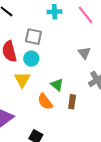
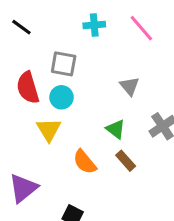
gray triangle: (84, 53) -> (129, 86), moved
green triangle: (57, 85) -> (116, 129), moved
brown rectangle: (72, 102) -> (126, 161), turned -48

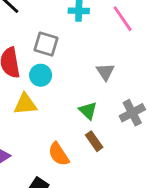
yellow triangle: (49, 130) -> (25, 104), turned 50
orange semicircle: (85, 162) -> (59, 154), moved

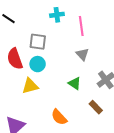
pink line: (123, 19) -> (81, 26), moved, turned 36
brown rectangle: (94, 141) -> (96, 107), moved

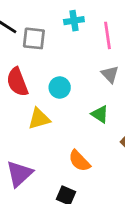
gray square: (38, 42) -> (34, 38), moved
cyan circle: (38, 64) -> (60, 88), moved

